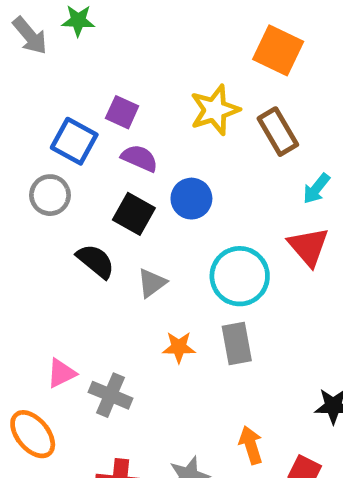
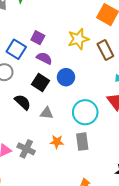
gray triangle: (152, 283) -> (47, 113), turned 40
gray cross: (110, 395) -> (26, 149), moved

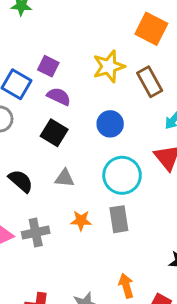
blue circle: (66, 77) -> (110, 124), moved
black semicircle: (23, 102) -> (21, 181), moved
gray cross: (26, 149) -> (36, 232), turned -36

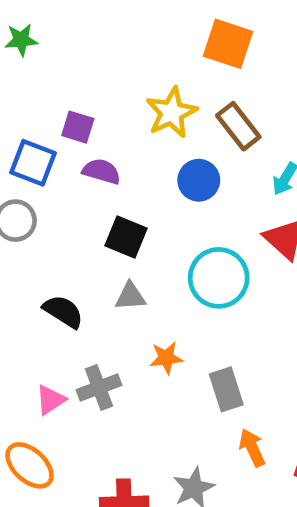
blue circle: (110, 124) -> (199, 180), moved
black square: (54, 133) -> (126, 237), moved
gray rectangle: (119, 219) -> (226, 389), moved

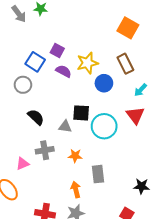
yellow star: (171, 113) -> (87, 63), moved
black square: (126, 237) -> (81, 113), moved, turned -30
black semicircle: (63, 312) -> (36, 117), moved
gray cross: (99, 388) -> (45, 150), moved
orange arrow: (252, 448) -> (76, 190), moved

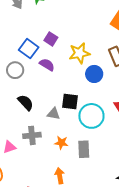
purple semicircle: (63, 71) -> (47, 65), moved
gray rectangle: (98, 174) -> (84, 149), moved

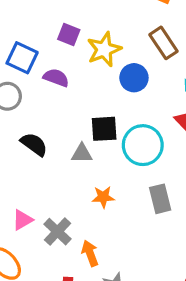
purple square: (51, 39) -> (69, 34), moved
gray cross: (32, 135) -> (57, 232), moved, turned -30
gray rectangle: (84, 149) -> (160, 199), moved
orange arrow: (60, 176) -> (90, 253), moved

